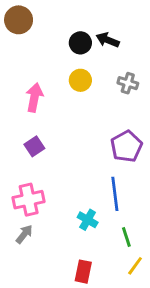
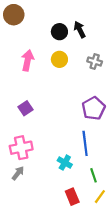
black arrow: (108, 40) -> (80, 30), turned 42
pink arrow: (34, 98) -> (28, 60), moved
red rectangle: (83, 272) -> (72, 197), moved, turned -35

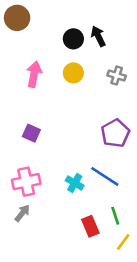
purple square: (25, 108) -> (31, 133), turned -32
blue line: (85, 143) -> (105, 176), turned -50
cyan cross: (65, 163) -> (75, 183), moved
red rectangle: (72, 197) -> (90, 226), moved

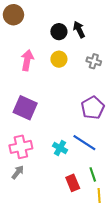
purple square: (31, 133) -> (25, 108), size x1.6
yellow line: (123, 242) -> (99, 196), turned -40

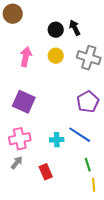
gray cross: (94, 61) -> (89, 58), size x1.6
cyan cross: (60, 148) -> (57, 140), turned -32
red rectangle: (73, 183) -> (46, 172), moved

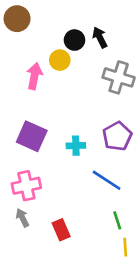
yellow circle: (56, 56) -> (60, 60), moved
cyan cross: (57, 140) -> (76, 146), moved
gray arrow: (17, 163) -> (22, 218), turned -64

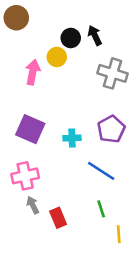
gray arrow: (22, 218) -> (33, 205), moved
green line: (117, 220) -> (101, 209), moved

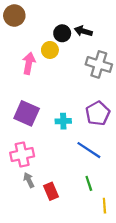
black arrow: (95, 35) -> (83, 31), turned -48

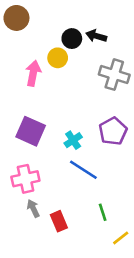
cyan cross: (63, 121) -> (73, 140), turned -32
blue line: (89, 150) -> (83, 170), moved
yellow line: (104, 206) -> (121, 238), turned 56

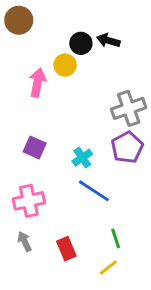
gray cross: (114, 75) -> (129, 108), moved, turned -36
purple square: (31, 131) -> (35, 147), size x0.7
gray arrow: (33, 208) -> (25, 241), moved
yellow line: (121, 238) -> (108, 267), moved

